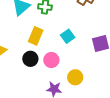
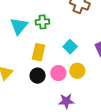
yellow circle: (75, 77) -> (77, 71), moved

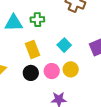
cyan triangle: (19, 26) -> (14, 23), turned 48
yellow rectangle: (39, 52) -> (33, 49), turned -36

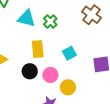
green cross: (37, 20) -> (50, 21), turned 32
yellow circle: (71, 69) -> (68, 87), moved

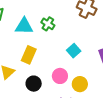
yellow rectangle: (38, 49) -> (29, 55), moved, turned 42
black circle: (30, 71) -> (34, 84), moved

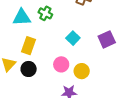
black circle: (34, 84) -> (29, 69), moved

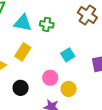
green cross: (45, 13) -> (47, 24), turned -32
black circle: (29, 69) -> (21, 88), moved

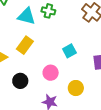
green cross: (47, 24) -> (48, 11), moved
yellow circle: (69, 89) -> (76, 88), moved

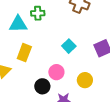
black circle: (20, 81) -> (42, 86), moved

